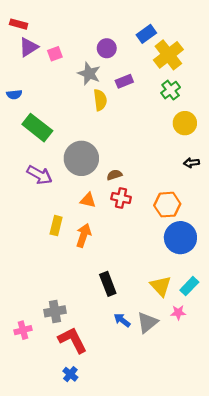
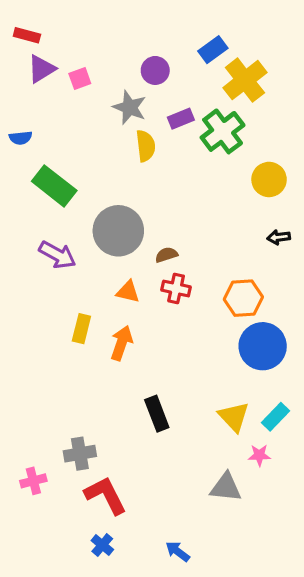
green cross: (171, 90) -> (223, 131), moved, size x1.5
blue arrow: (122, 320) -> (178, 551), moved
gray triangle: (147, 322) -> (226, 487), moved, turned 45

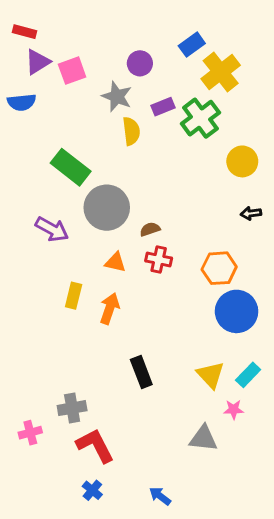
pink square: (80, 78) -> (72, 71), size x1.4
blue semicircle: (21, 138) -> (22, 102), moved, size x1.4
green rectangle: (54, 186) -> (71, 167), moved

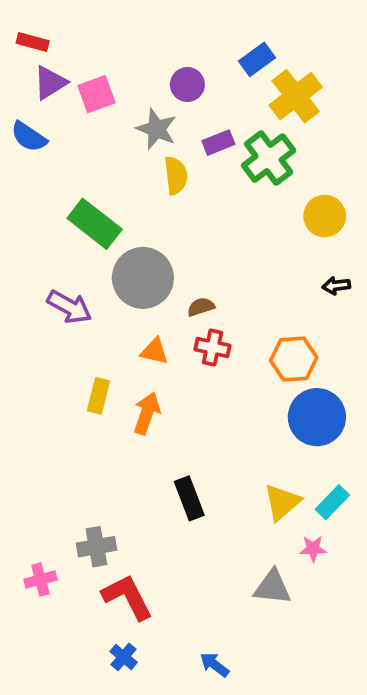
blue semicircle: (22, 102) -> (29, 137), turned 40
yellow triangle: (211, 375) -> (282, 502), turned 32

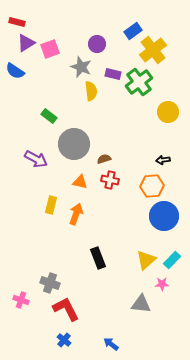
purple rectangle: (218, 143) -> (113, 74), turned 35
green rectangle: (95, 224) -> (49, 116), size x0.6
black arrow: (336, 286) -> (163, 160), moved
gray cross: (96, 547) -> (50, 283), turned 30
pink cross: (40, 580) -> (21, 300), turned 35

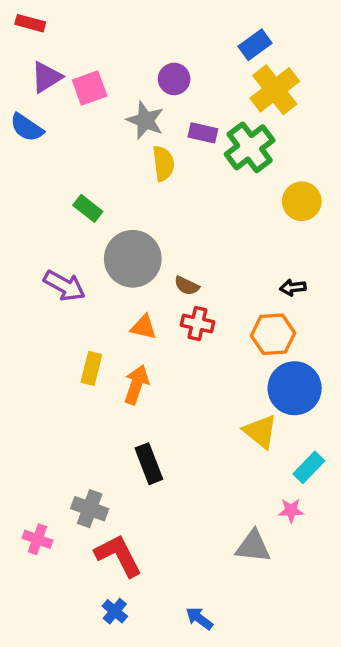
red rectangle: (17, 22) -> (30, 23), moved
blue rectangle: (133, 31) -> (255, 45), moved
brown semicircle: (104, 159) -> (187, 286), turned -136
black rectangle: (98, 258) -> (149, 464), moved
yellow triangle: (146, 260) -> (260, 431), moved, turned -40

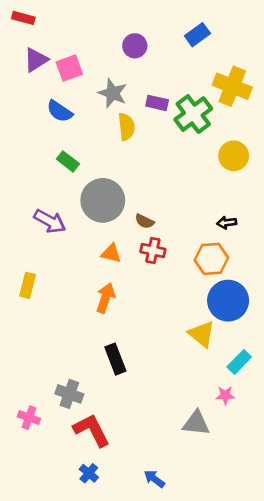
purple circle: (174, 79) -> (135, 46), moved
yellow cross: (275, 90) -> (232, 86), moved, turned -30
blue semicircle: (27, 128) -> (60, 111), moved
yellow rectangle: (91, 368) -> (28, 285), moved

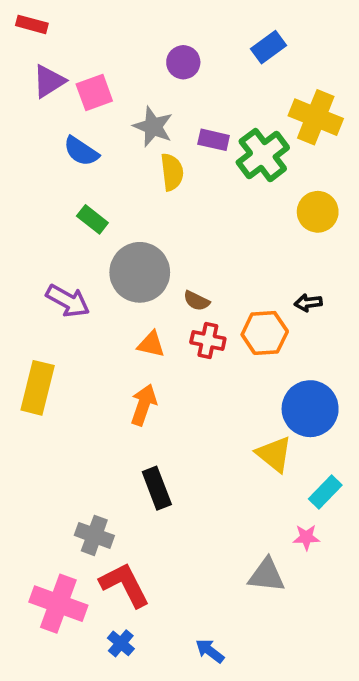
orange hexagon: (211, 259) -> (265, 333), moved
yellow rectangle: (28, 285) -> (38, 388), size x1.5
pink cross: (29, 418) -> (58, 604), moved, size x1.8

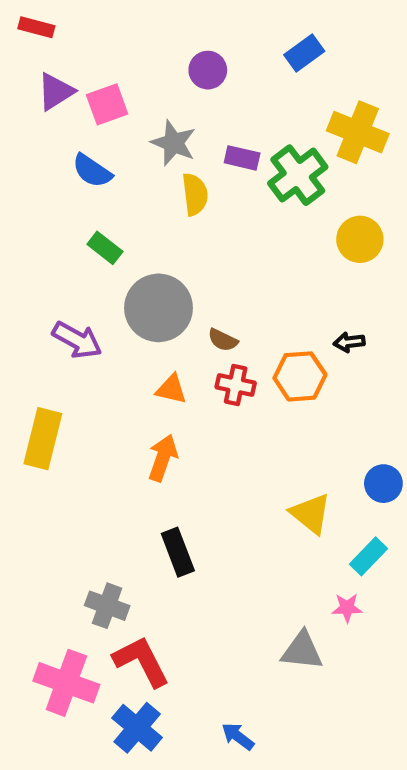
blue circle: (310, 409) -> (383, 484), moved, size x0.6
blue cross: (121, 643) -> (137, 728), size x1.6

